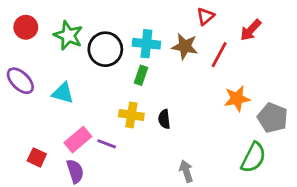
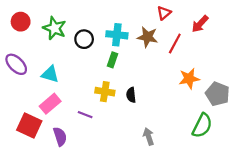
black circle: (105, 49) -> (84, 39), size x0.7
pink rectangle: (78, 140) -> (50, 104), moved
red square: (37, 157) -> (29, 126), size x1.6

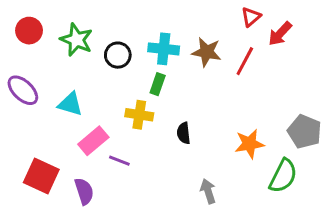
red triangle: (164, 13) -> (251, 17), moved
orange star: (189, 79) -> (249, 144), moved
yellow cross: (105, 92) -> (139, 115), moved
pink rectangle: (50, 104) -> (93, 141), moved

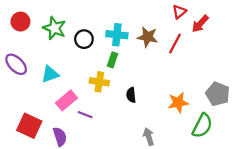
cyan triangle: (70, 104) -> (50, 74), turned -36

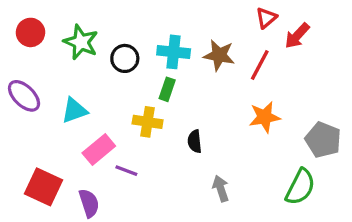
orange star: (178, 103) -> (265, 117), moved
gray arrow: (149, 137) -> (221, 189), moved

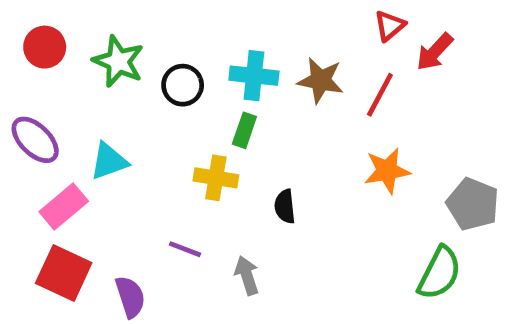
pink rectangle: (99, 149) -> (64, 206), moved
gray arrow: (221, 189) -> (247, 275), moved

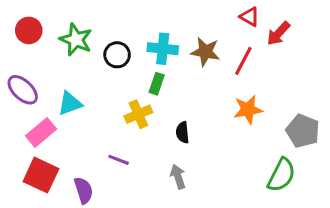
red triangle: (389, 26) -> (249, 17), turned -50
yellow cross: (216, 178) -> (138, 114), turned -32
gray arrow: (247, 275) -> (178, 177), moved

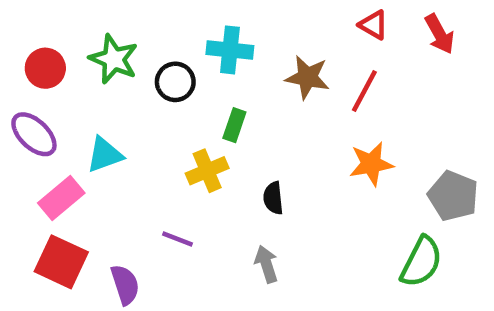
red circle: (29, 30) -> (45, 68), moved
red arrow: (278, 33) -> (440, 34), moved, turned -72
cyan cross: (163, 49) -> (230, 50), moved

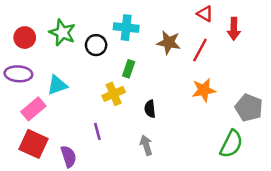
red arrow: (440, 34) -> (234, 29), moved, turned 30
purple ellipse: (34, 134) -> (18, 74), turned -40
purple line: (178, 239) -> (97, 131), turned 54

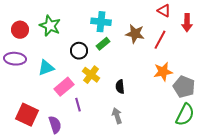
black circle: (96, 45) -> (79, 51), moved
green rectangle: (129, 69) -> (103, 44), moved, turned 32
yellow cross: (114, 94) -> (91, 75), turned -30
gray pentagon: (249, 108) -> (184, 87), moved
pink rectangle: (33, 109) -> (64, 87), moved

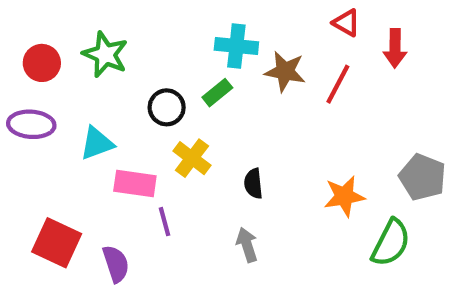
cyan cross: (101, 22) -> (236, 46), moved
orange star: (163, 72) -> (344, 196), moved
pink rectangle: (64, 87) -> (135, 184), turned 48
gray pentagon: (184, 87) -> (422, 177), moved

